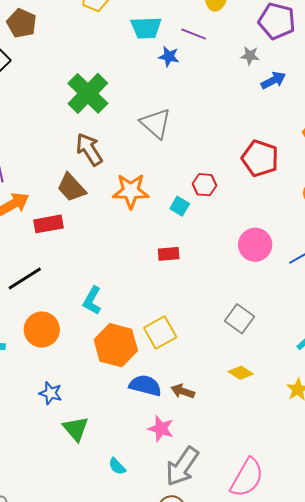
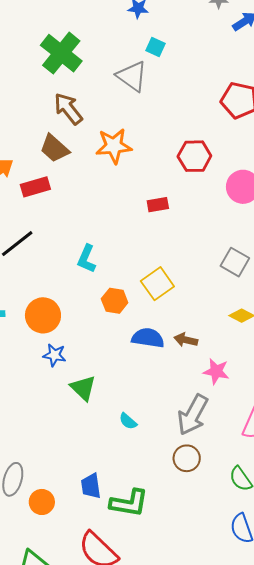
red hexagon: (204, 185) -> (194, 156), moved, size x1.4
cyan square: (180, 206) -> (156, 47), moved
orange circle: (42, 330) -> (43, 315), moved
orange hexagon: (116, 345) -> (115, 301), size x0.6
pink star: (161, 429) -> (216, 371), moved

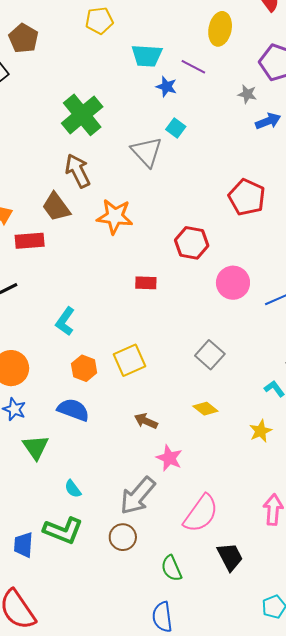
blue semicircle: (148, 338) -> (73, 410), moved
green L-shape: (129, 503) -> (63, 531), moved

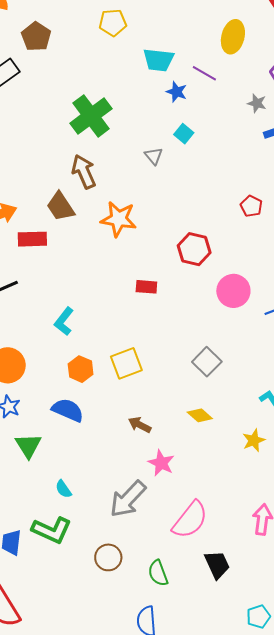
gray triangle: (147, 152) -> (154, 156), size x0.6
red pentagon: (247, 197) -> (251, 206), size x0.6
brown circle: (123, 537) -> (108, 557), moved

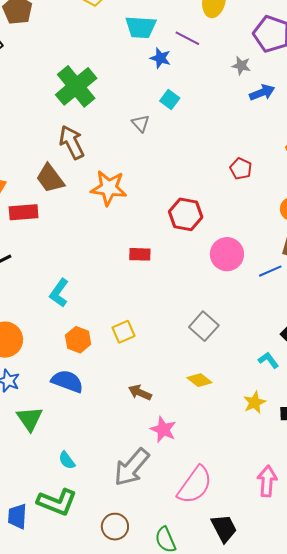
yellow square: (126, 363) -> (123, 332), size x0.7

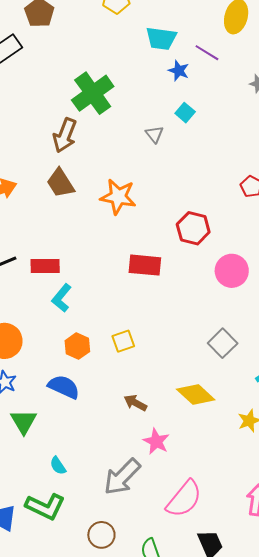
brown arrow: (72, 142) -> (65, 135), moved, turned -136
red rectangle: (24, 212) -> (45, 266), moved
red rectangle: (140, 254) -> (145, 265), size x1.5
gray square: (204, 326) -> (223, 343), moved
yellow diamond: (199, 380) -> (196, 395), size x1.5

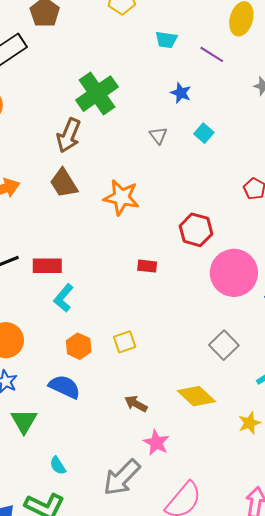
cyan trapezoid: (161, 38) -> (166, 40), size x0.7
blue star: (179, 71) -> (181, 93), moved
cyan square: (185, 113) -> (204, 133), moved
red rectangle: (145, 265) -> (147, 266), size x0.6
pink circle: (232, 271) -> (234, 273), size x1.4

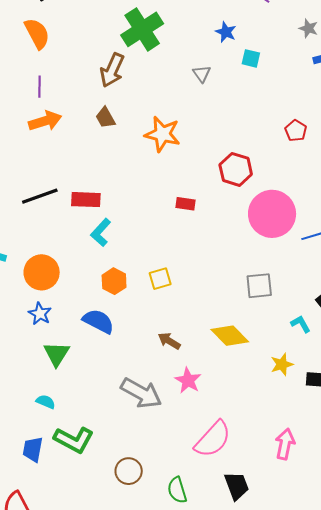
cyan square: (204, 133) -> (251, 58), moved, turned -30
brown trapezoid: (64, 183) -> (105, 118), size x0.7
gray square: (224, 345) -> (259, 286), turned 36
cyan semicircle: (58, 466) -> (46, 402), moved, turned 144
gray arrow: (122, 478) -> (141, 393), moved, turned -108

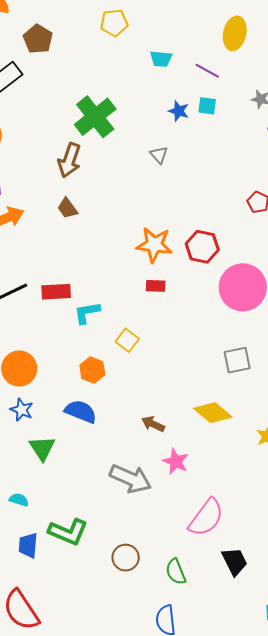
cyan square: (251, 58) -> (207, 106), moved
orange star: (162, 134) -> (154, 245), moved
cyan L-shape: (101, 232) -> (87, 313), moved, turned 44
yellow square: (160, 279) -> (127, 340), moved, turned -30
cyan semicircle: (46, 402) -> (19, 500), moved

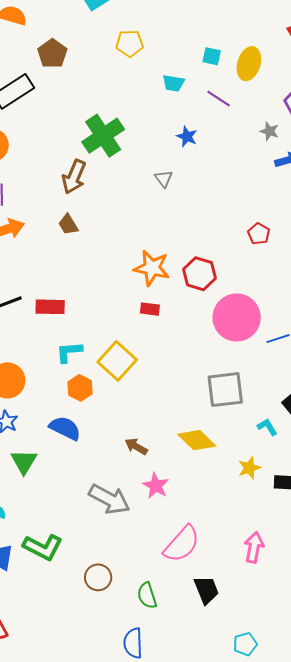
cyan square: (207, 106) -> (212, 56), moved
cyan L-shape: (87, 313) -> (69, 352), moved
yellow square: (127, 340) -> (117, 361), size x1.6
gray square: (237, 360) -> (225, 390), size x1.4

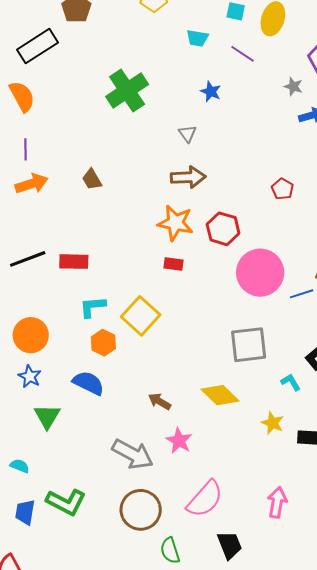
brown arrow: (74, 177) -> (188, 177), moved, turned -116
yellow star: (249, 468) -> (273, 423), turned -30
brown circle: (98, 577) -> (141, 510), moved, size x1.5

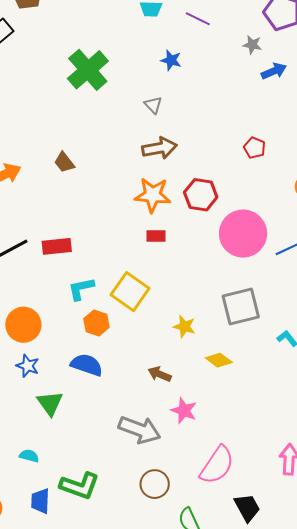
yellow diamond: (220, 395) -> (219, 360), size x0.7
yellow star: (273, 423) -> (184, 327), moved
brown circle: (141, 510) -> (155, 484), size x0.7

